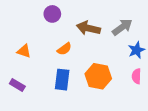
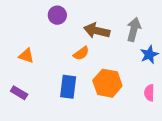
gray arrow: (122, 27) -> (134, 29), turned -40
orange semicircle: (64, 49) -> (81, 53), moved
pink semicircle: (136, 76) -> (149, 93), moved

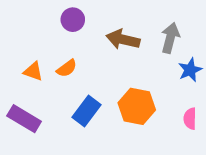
orange semicircle: (81, 53) -> (67, 68), moved
blue rectangle: (68, 87) -> (86, 111), turned 30
purple rectangle: (19, 93) -> (24, 119), size x1.5

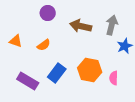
orange triangle: (33, 71) -> (16, 41), moved
purple rectangle: (24, 119) -> (28, 81), moved
pink semicircle: (190, 119) -> (114, 78), moved

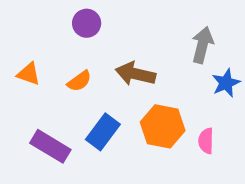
brown arrow: (81, 26) -> (135, 74), moved

